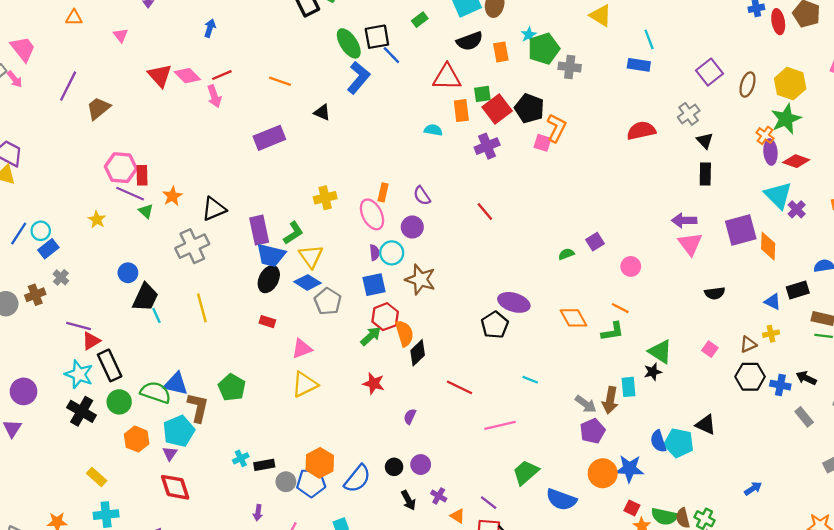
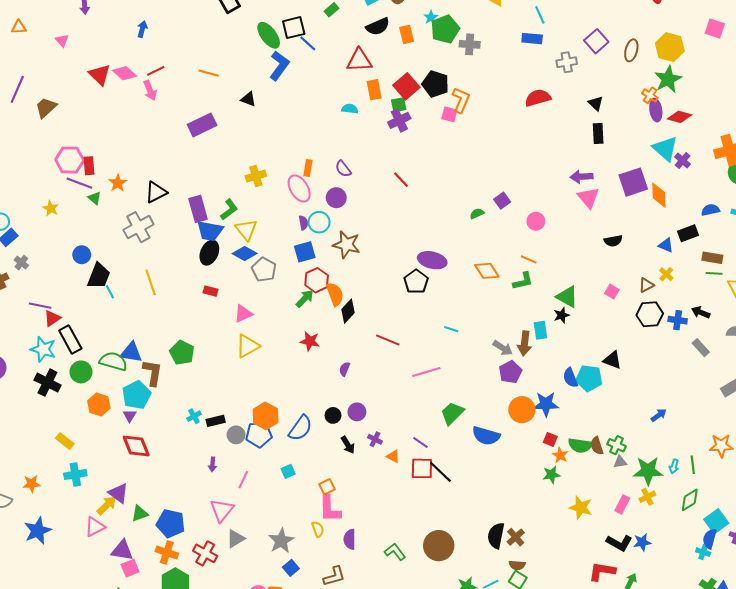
green square: (482, 94) -> (399, 105), moved
gray cross: (689, 114) -> (567, 62), moved, turned 30
yellow cross: (771, 334) -> (666, 274), turned -32

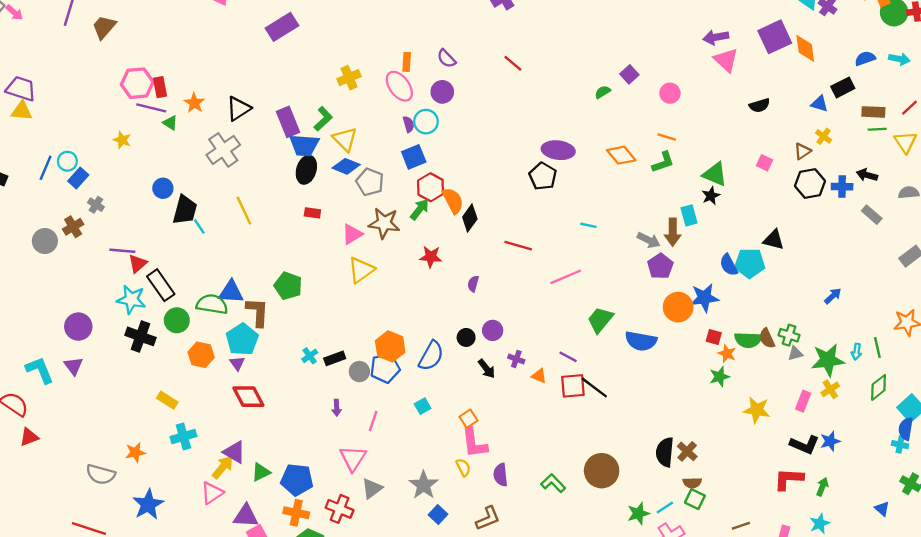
brown star: (346, 245) -> (384, 223), moved

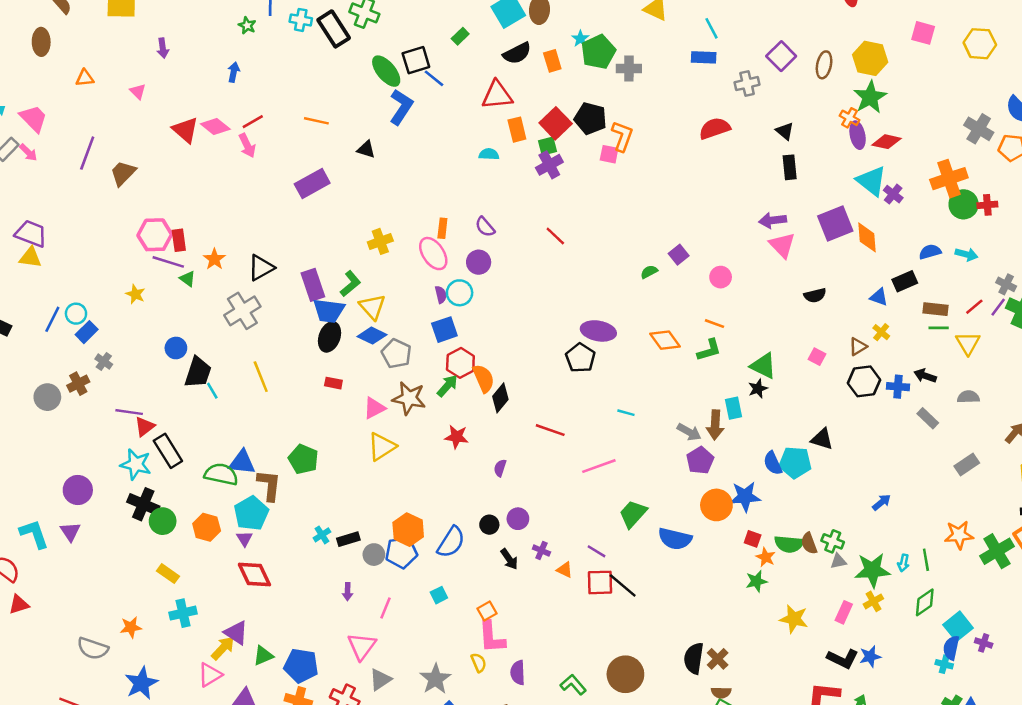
green circle: (177, 320) -> (163, 521), moved

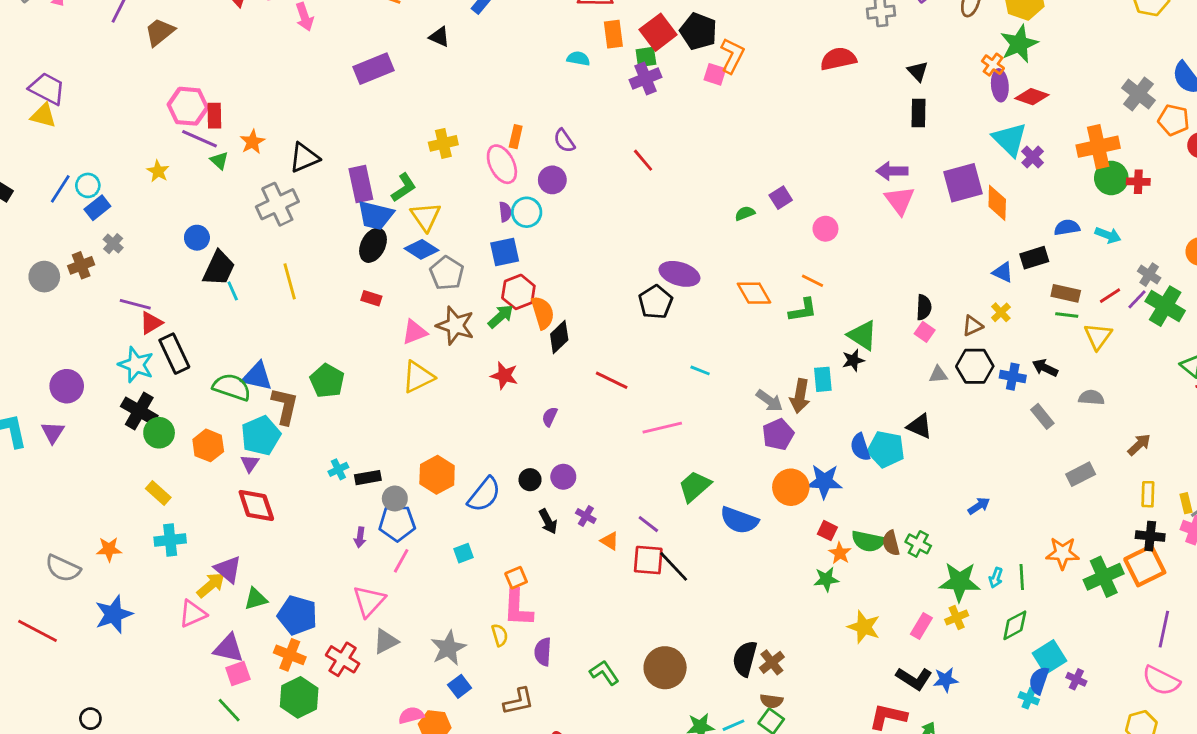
black semicircle: (815, 295) -> (924, 307), moved, turned -80
blue pentagon: (401, 552) -> (397, 523), moved
gray triangle: (838, 561) -> (938, 375), moved

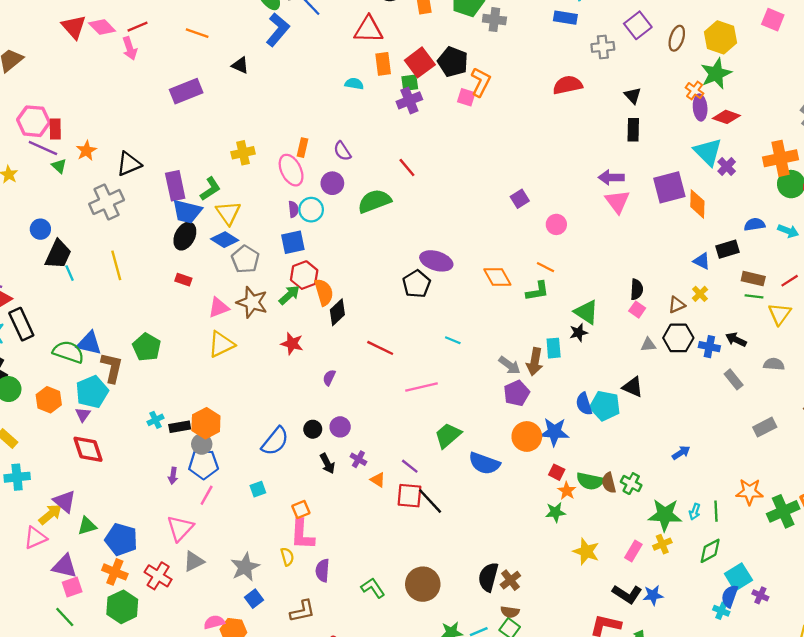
green semicircle: (745, 213) -> (374, 201), moved, size x2.0
orange hexagon: (437, 475) -> (206, 423), moved

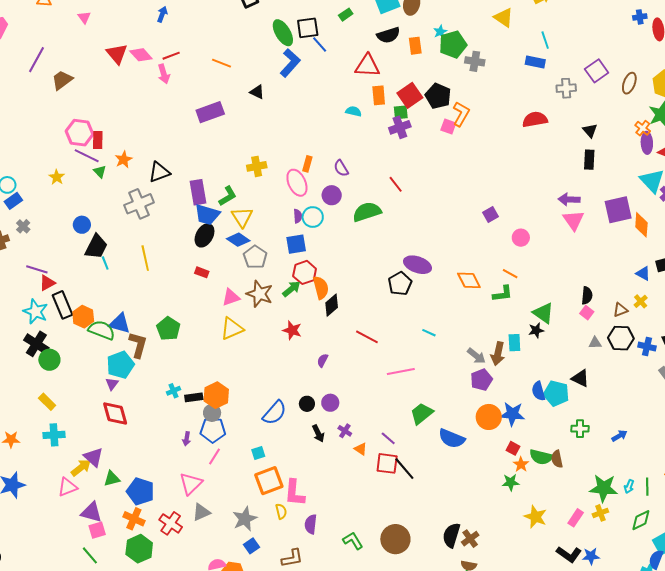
orange hexagon: (49, 400) -> (83, 317), moved
green cross: (631, 484) -> (580, 429), moved, turned -30
orange square: (301, 510) -> (269, 481), moved, size x1.8

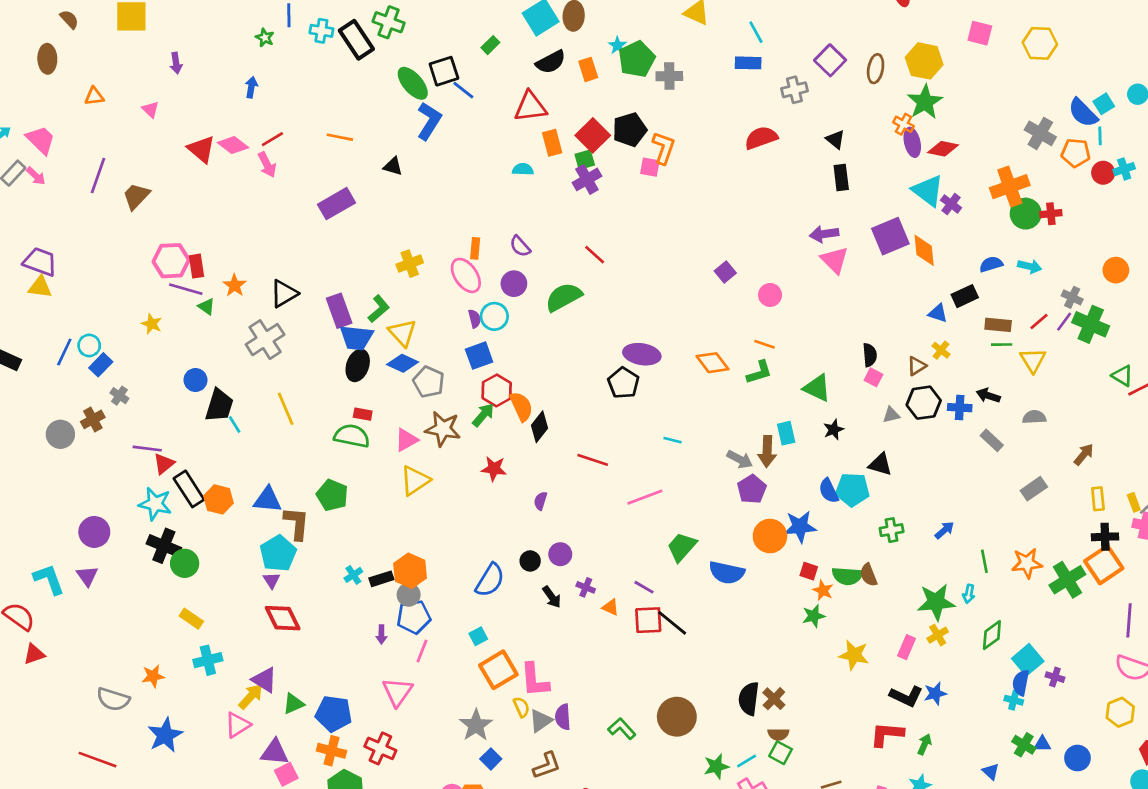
black pentagon: (438, 96) -> (630, 130), turned -30
green semicircle: (102, 330) -> (352, 436), moved
black star: (536, 330) -> (834, 430), moved
green line: (647, 487) -> (984, 561), moved
gray triangle: (201, 512) -> (541, 721), moved

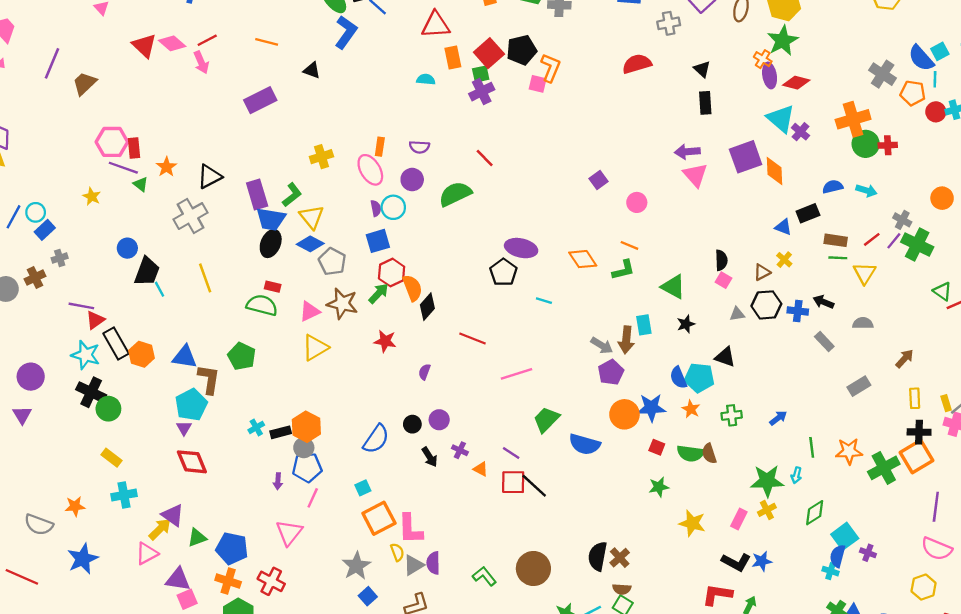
purple semicircle: (520, 246) -> (419, 147), turned -48
gray cross: (119, 396) -> (60, 258), turned 35
cyan line: (673, 440) -> (544, 301), moved
orange star: (823, 590) -> (691, 409), moved

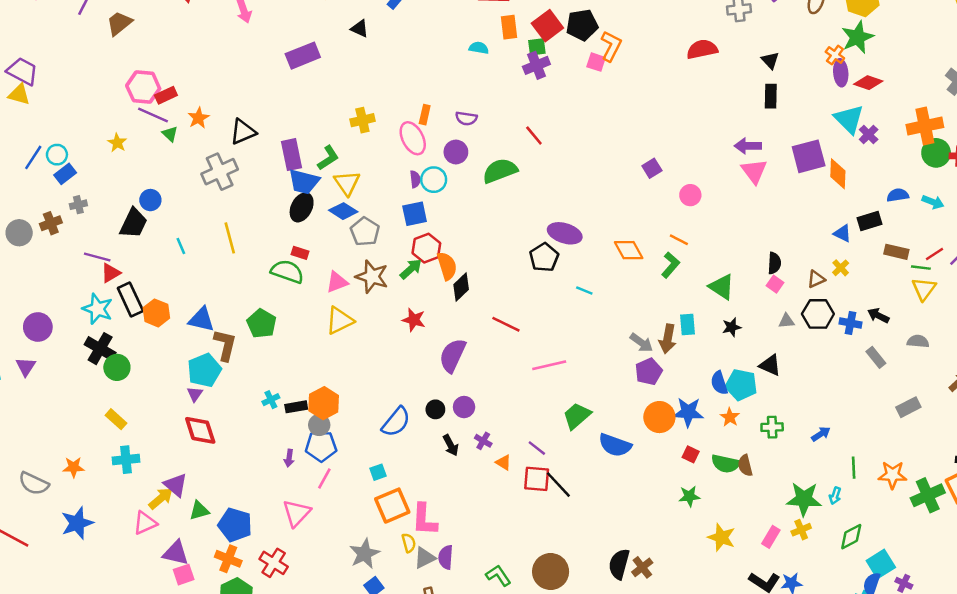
red rectangle: (134, 148) -> (166, 95), turned 66
green line: (838, 258) -> (921, 268), moved
green L-shape: (623, 270) -> (671, 265), turned -40
black trapezoid: (147, 272) -> (134, 223), moved
purple semicircle: (424, 372) -> (453, 355), size x2.0

